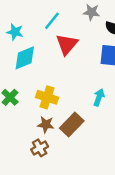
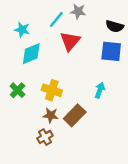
gray star: (91, 12) -> (78, 11), moved

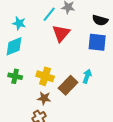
cyan diamond: (31, 54) -> (14, 46), moved
green cross: (18, 90) -> (15, 76), turned -32
brown rectangle: (75, 115) -> (68, 85), moved

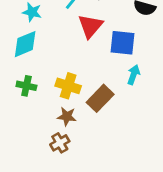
blue square: (97, 42) -> (122, 43), moved
cyan arrow: (87, 76) -> (134, 75), moved

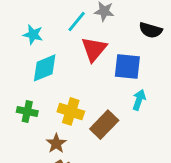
cyan diamond: (25, 44) -> (45, 68), moved
brown star: (67, 116) -> (56, 143), moved, turned 30

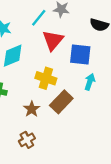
yellow cross: (71, 111) -> (46, 78), moved
brown star: (56, 143) -> (32, 109), moved

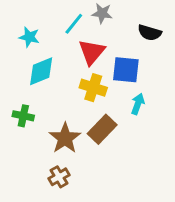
yellow cross: (46, 78) -> (93, 88), moved
brown star: (32, 109) -> (65, 138), size x1.5

